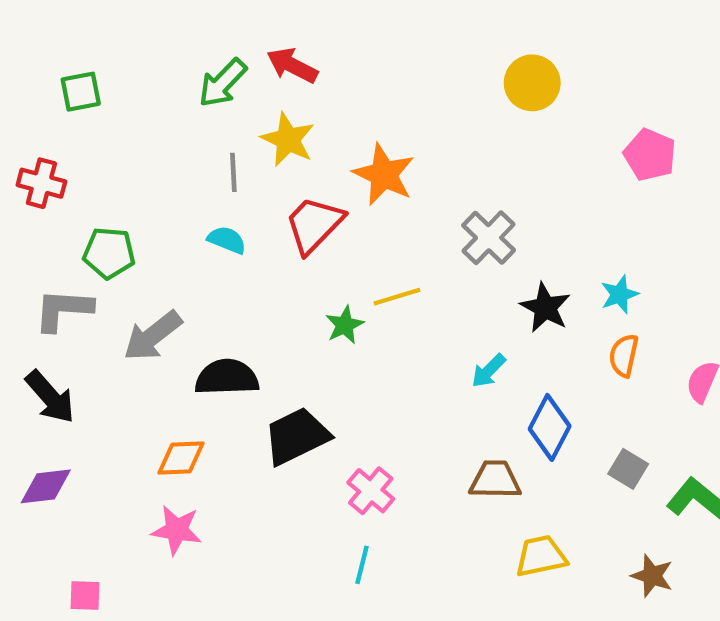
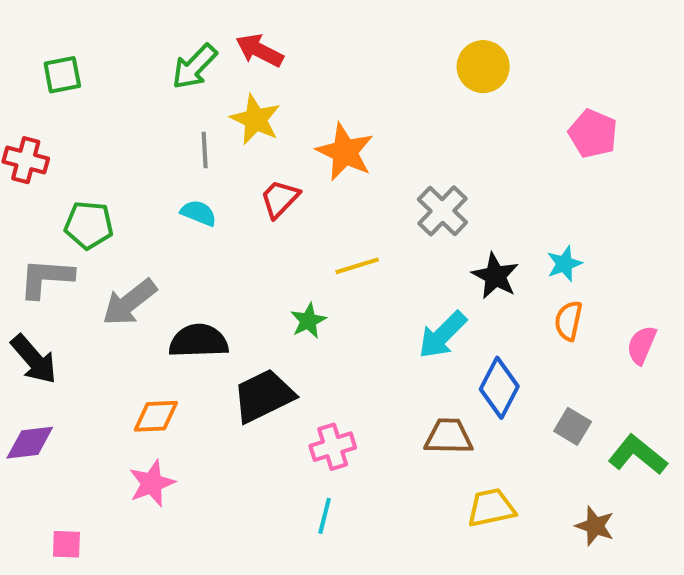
red trapezoid: (314, 225) -> (280, 199), size x0.7
green star: (345, 325) -> (308, 321), moved
cyan arrow: (489, 371) -> (442, 335), size x1.5
pink cross: (371, 491) -> (333, 447), turned 33
pink star: (177, 530) -> (152, 483), turned -30

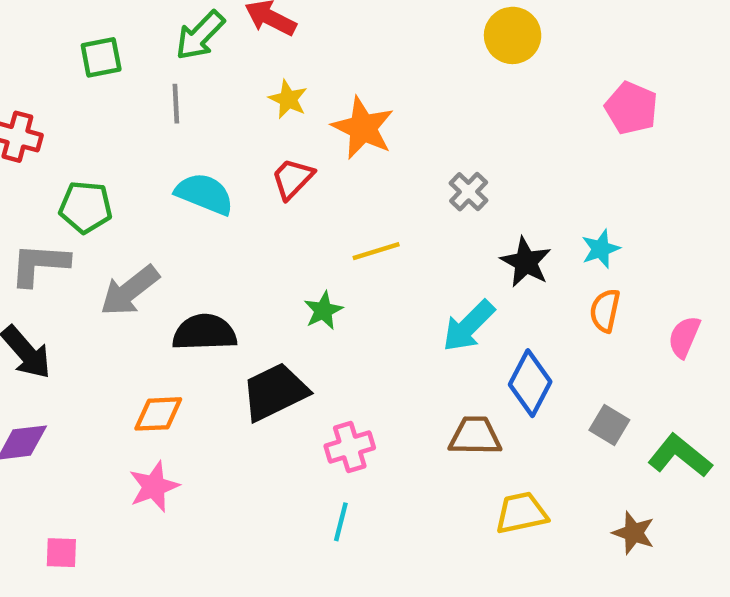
green square: (62, 75) -> (101, 57), moved
yellow star: (255, 119) -> (288, 99), moved, size x0.7
gray line: (205, 150) -> (176, 104), moved
gray cross: (442, 211) -> (469, 192), size x0.7
cyan semicircle: (199, 213) -> (204, 194), size x1.5

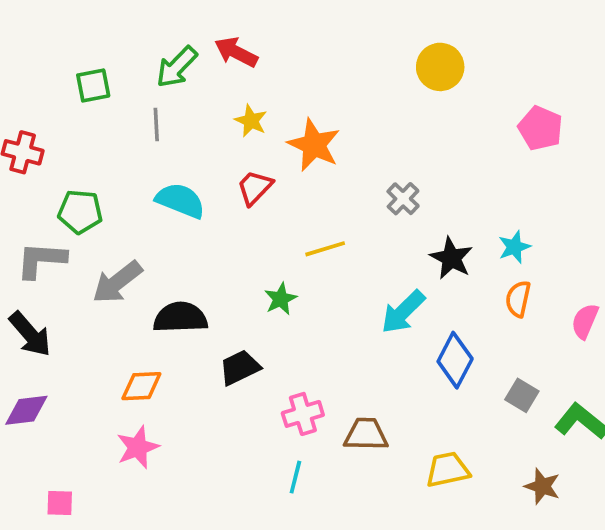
black trapezoid: (275, 392) -> (240, 368), size x0.7
brown trapezoid: (475, 436) -> (366, 434), moved

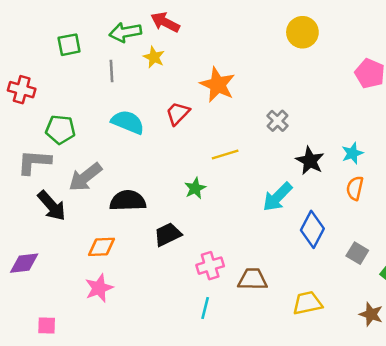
green arrow: (177, 67) -> (125, 32), turned 36
yellow star: (251, 121) -> (154, 57), moved
black arrow: (30, 334) -> (52, 206), moved

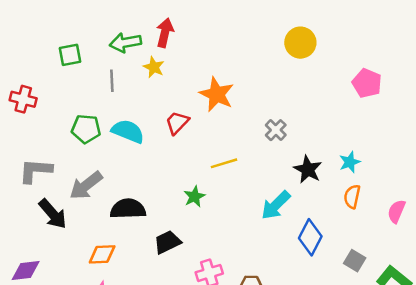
red arrow: (165, 22) -> (165, 33), turned 76
green pentagon: (60, 130) -> (86, 129), moved

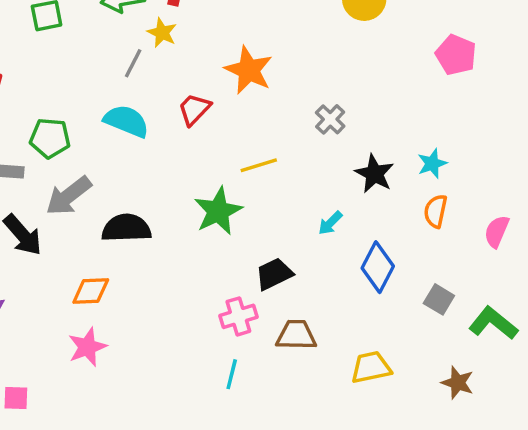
gray line: (112, 81) -> (133, 63), moved, turned 30
green pentagon: (86, 129) -> (50, 138), moved
green star: (194, 197) -> (218, 211), size x1.6
cyan arrow: (276, 205) -> (330, 223), size x0.6
black trapezoid: (167, 242) -> (274, 274), moved

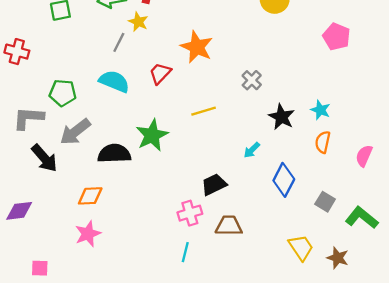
cyan star: (432, 164) -> (320, 110), turned -30
green star: (218, 211) -> (152, 135), moved
yellow trapezoid: (371, 367) -> (301, 247), moved, turned 68

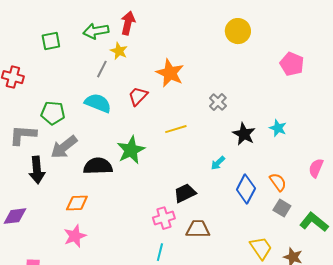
orange semicircle: (323, 142) -> (278, 182), moved, turned 132
black arrow: (44, 158) -> (37, 170), turned 36

